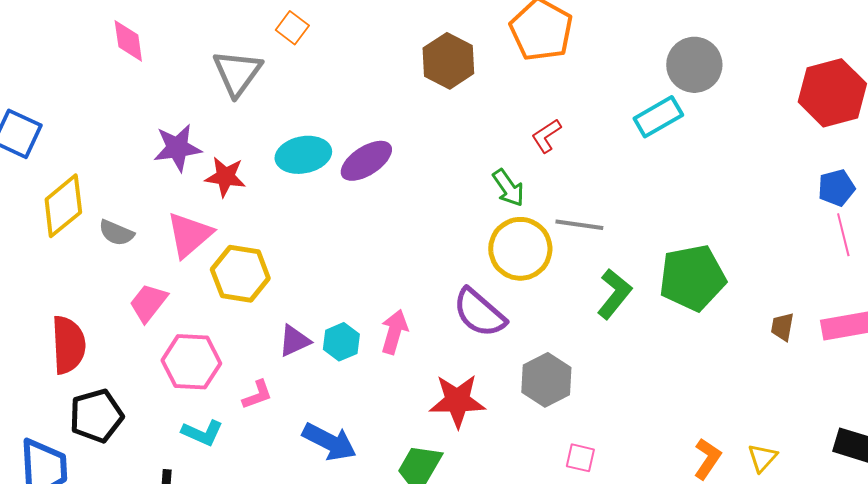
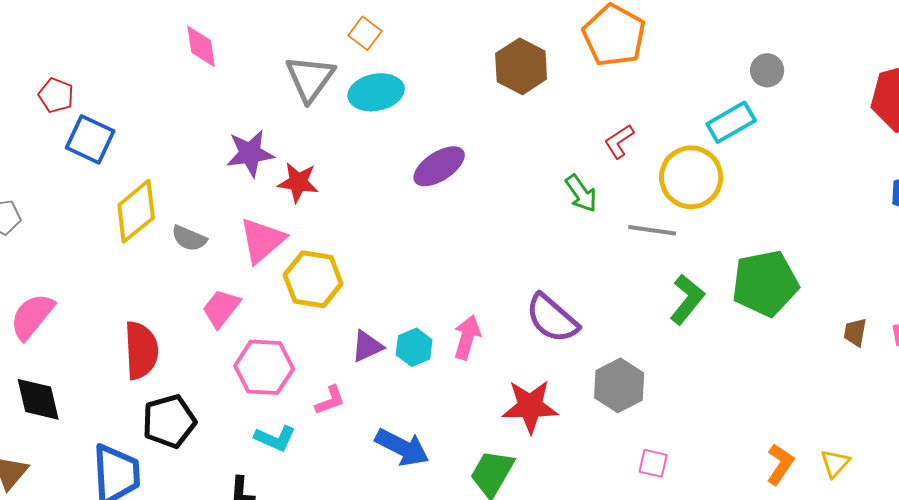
gray circle: (694, 65) -> (767, 70), size x0.6
cyan ellipse: (303, 155) -> (376, 92), moved
yellow circle: (520, 249) -> (691, 177), moved

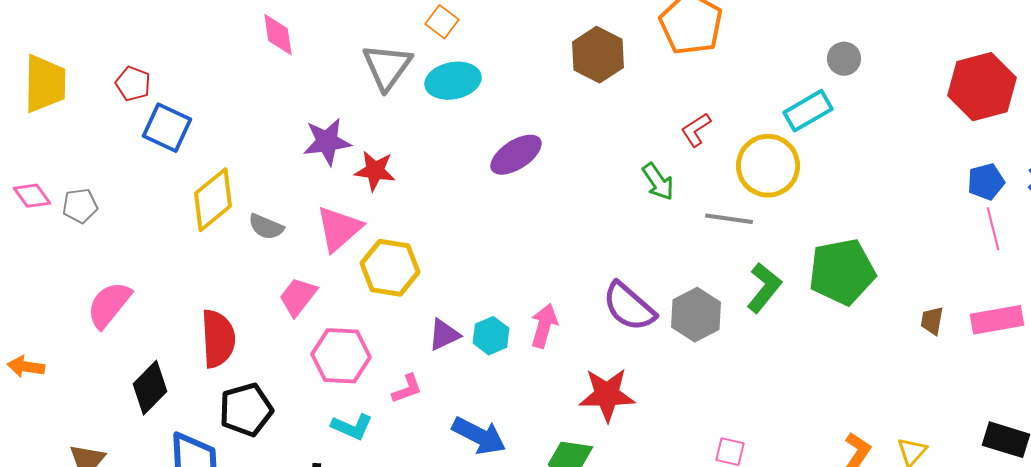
gray hexagon: (619, 385) -> (696, 315), moved
black diamond: (38, 399) -> (150, 388), moved, turned 58

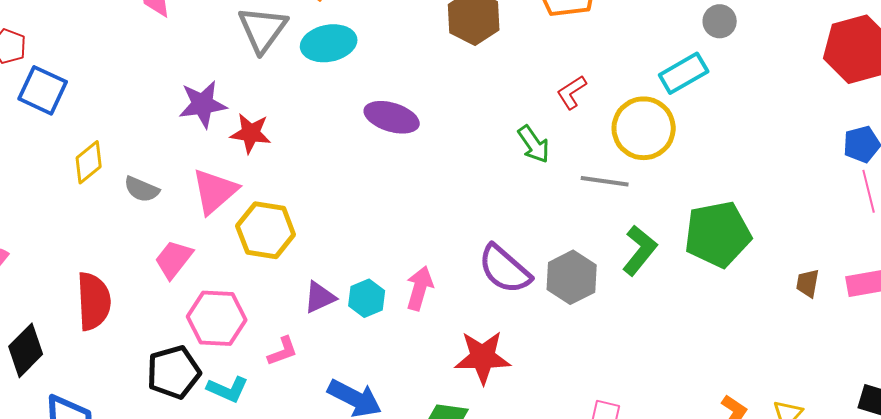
purple ellipse: (516, 155) -> (392, 117), turned 50
yellow diamond: (213, 200) -> (89, 162), size x0.7
black pentagon: (246, 410) -> (174, 372), moved

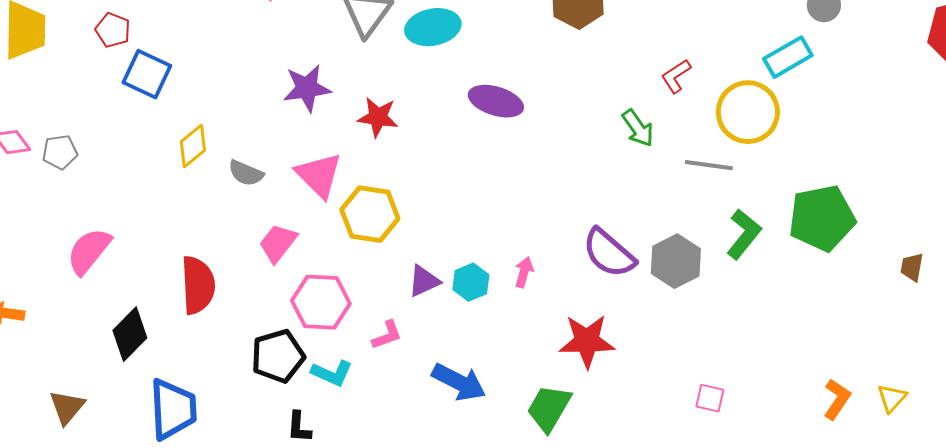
red star: (251, 133) -> (378, 117), moved
pink triangle: (215, 191) -> (319, 175), turned -34
pink arrow: (420, 288) -> (524, 272), size x0.7

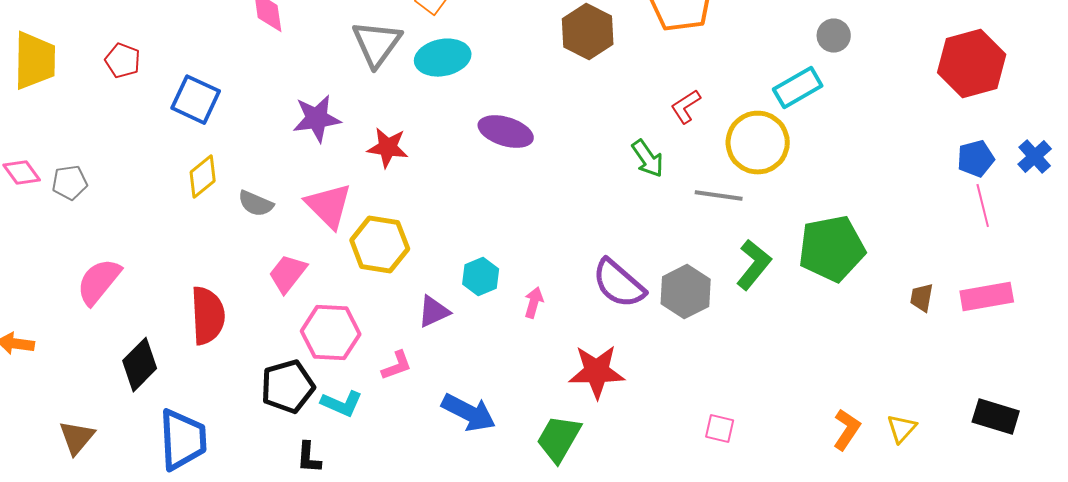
blue square: (147, 74) -> (196, 100), moved
cyan hexagon: (471, 282) -> (481, 277), moved

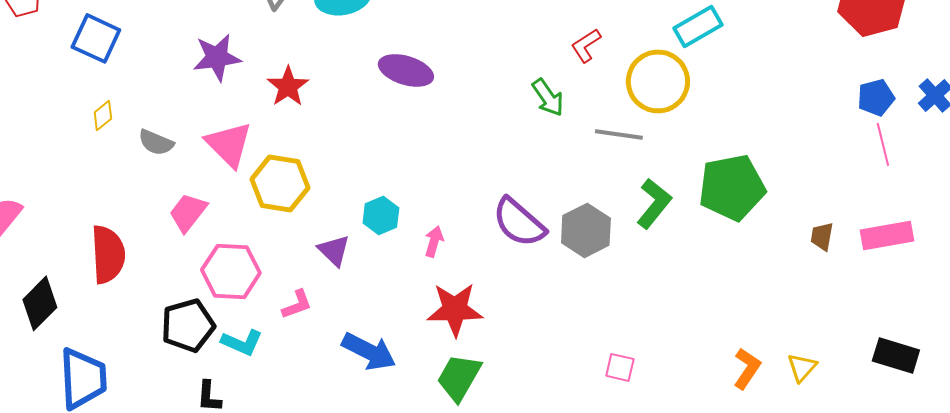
red star: (388, 148) -> (288, 86), turned 30
yellow diamond: (203, 177) -> (103, 115), size x0.7
purple triangle: (434, 312) -> (334, 250), turned -51
red star: (597, 372) -> (455, 309), moved

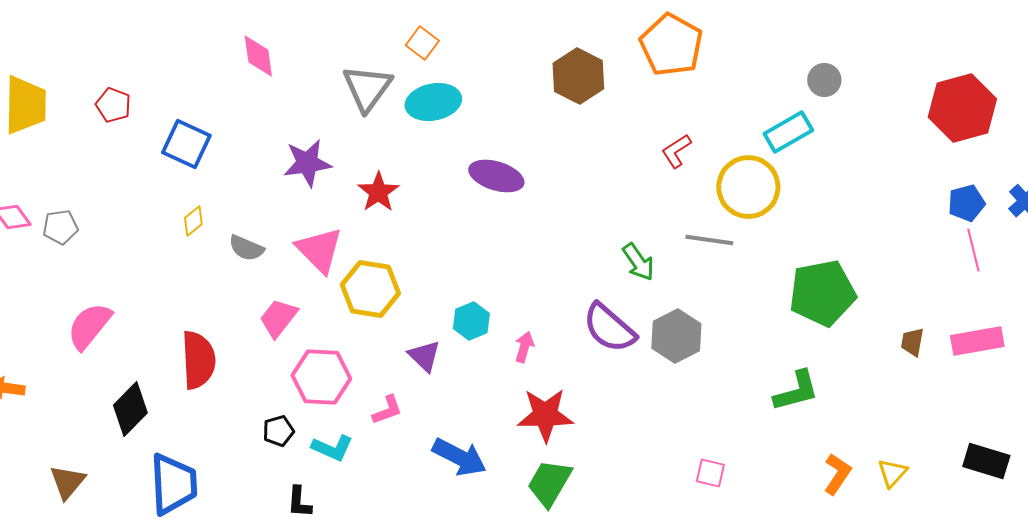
green arrow: (548, 97) -> (638, 262), moved
green L-shape: (654, 203) -> (796, 391), moved, turned 36
black pentagon: (188, 325) -> (278, 431), size x0.6

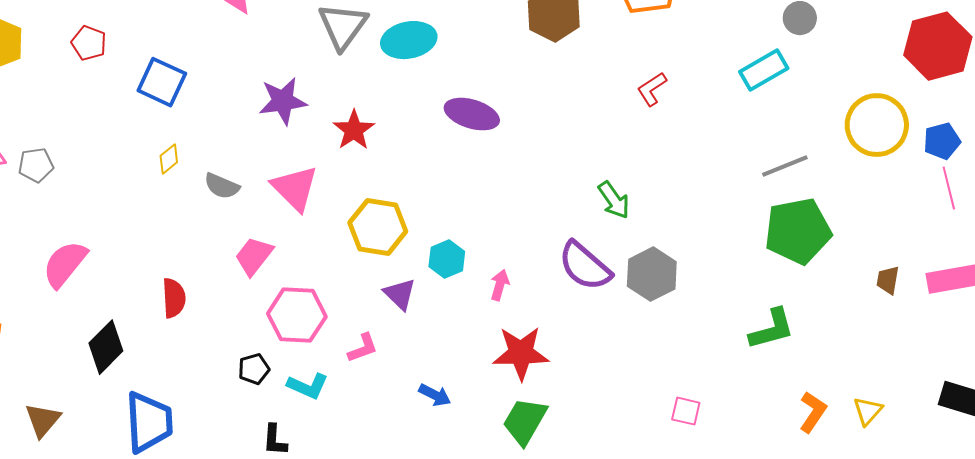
yellow circle: (748, 187) -> (877, 125), moved
gray line: (709, 240) -> (785, 166), moved, turned -30
yellow hexagon: (370, 289) -> (378, 227), moved
red semicircle: (198, 360) -> (174, 298), size x0.7
blue arrow: (459, 457) -> (435, 395), size x0.6

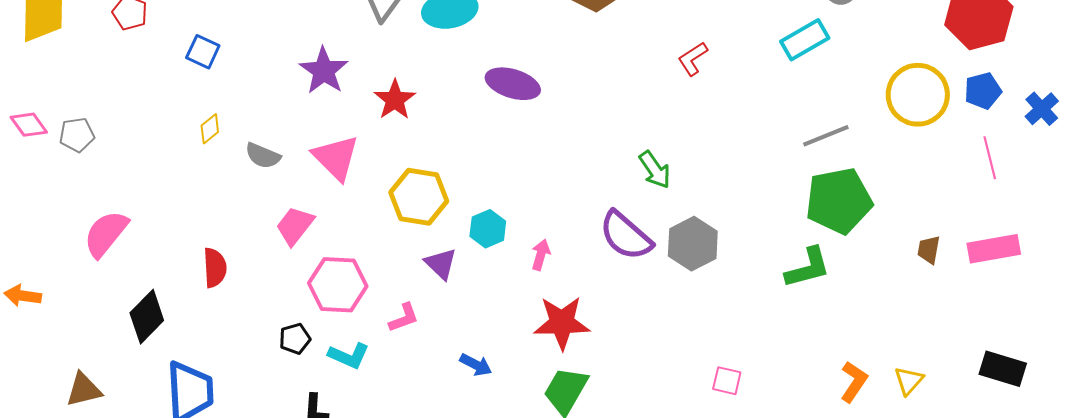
blue square: (162, 82) -> (203, 52), size x0.7
purple star: (283, 101) -> (324, 71), turned -30
blue pentagon: (942, 141) -> (983, 91), moved
green L-shape: (772, 329) -> (808, 268), moved
brown triangle: (43, 420) -> (84, 390), turned 36

